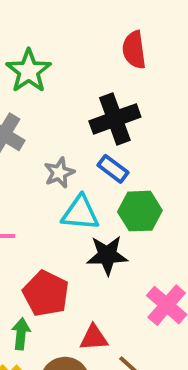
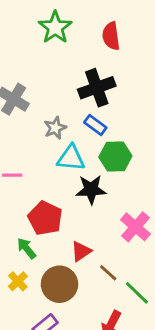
green star: (29, 71) -> (55, 27), moved
green arrow: (21, 334) -> (26, 248), turned -45
red triangle: (94, 338) -> (81, 251), turned -30

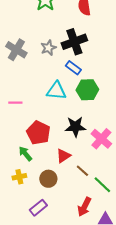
gray star: (55, 128) -> (48, 48), moved
black star: (91, 190) -> (75, 127), moved
yellow cross: (18, 281) -> (19, 177), turned 32
brown circle: (59, 284) -> (48, 179), size x0.7

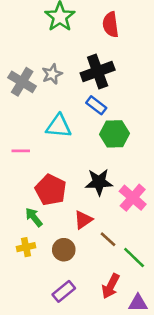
gray star: (48, 48) -> (52, 74), moved
cyan triangle: (56, 91) -> (59, 126), moved
purple rectangle: (38, 208) -> (64, 291), moved

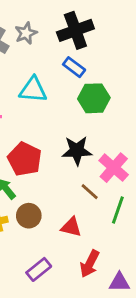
red triangle: (83, 220) -> (71, 227), moved, turned 48
brown line: (108, 239) -> (90, 192), moved
brown circle: (64, 250) -> (29, 216), moved
green line: (134, 258) -> (118, 210), moved, turned 65

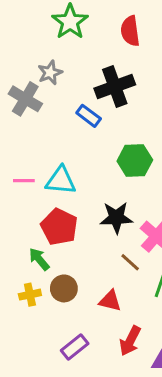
gray star: (26, 33) -> (50, 73), moved
blue rectangle: (74, 67) -> (89, 116), moved
cyan triangle: (33, 90) -> (61, 181), moved

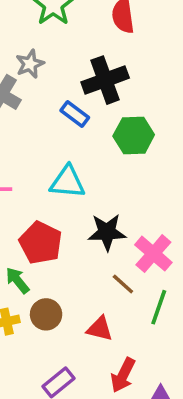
green hexagon: (135, 161) -> (134, 135), moved
cyan triangle: (61, 181) -> (68, 182), moved

